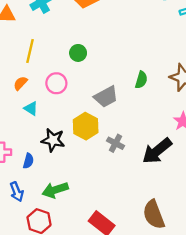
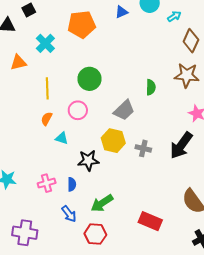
green circle: (78, 53) -> (90, 79), size x1.5

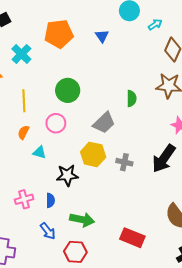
blue triangle: (121, 12) -> (102, 36), moved, turned -40
green arrow: (102, 203) -> (82, 220), turned -135

